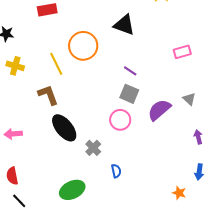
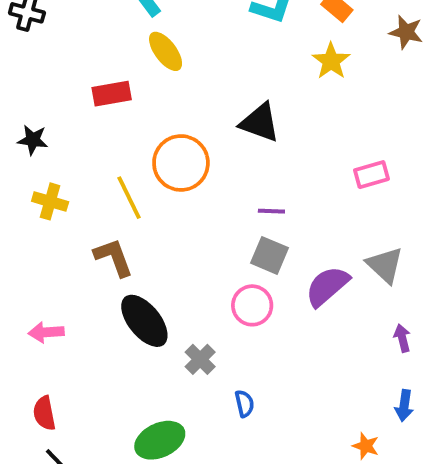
purple line: (130, 71) -> (271, 211), turned -32
gray triangle: (189, 99) -> (385, 265), size x1.5

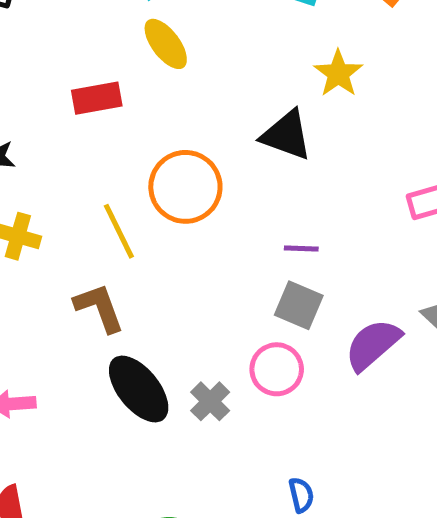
yellow star: (331, 61) -> (338, 73), moved
gray cross: (200, 359) -> (210, 401), moved
blue semicircle: (244, 404) -> (301, 495), moved

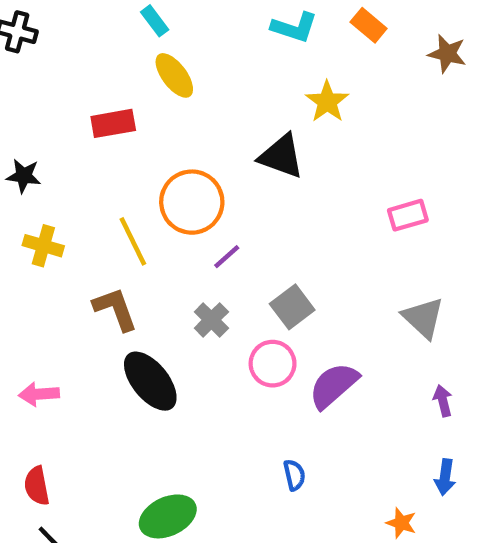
purple line: (301, 248) -> (227, 257), moved, turned -44
gray square: (299, 305) -> (292, 307), turned 30
purple semicircle: (373, 345) -> (334, 385), moved
gray cross: (210, 401) -> (211, 320), moved

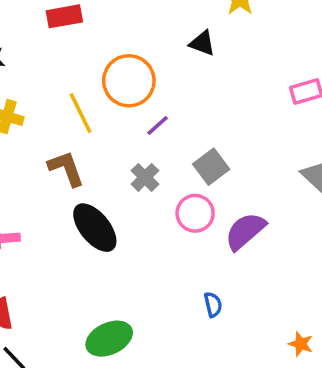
black triangle: (281, 156) -> (202, 43), size x0.7

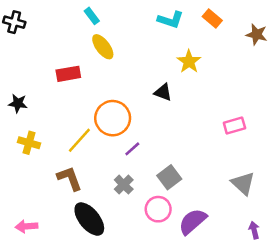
yellow line: (80, 113) -> (79, 140), turned 68

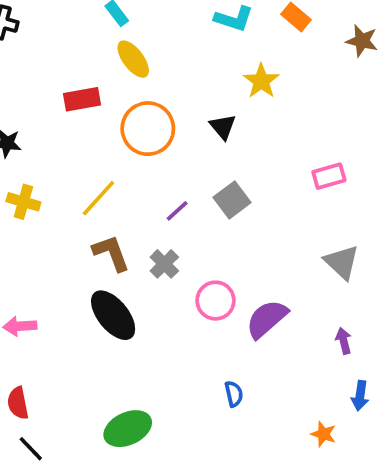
black triangle: (163, 92) -> (223, 127), turned 30
orange circle: (113, 118) -> (148, 129), moved
gray square: (169, 177) -> (232, 200), moved
brown L-shape: (70, 178) -> (111, 253), moved
purple arrow: (254, 230) -> (344, 341), moved

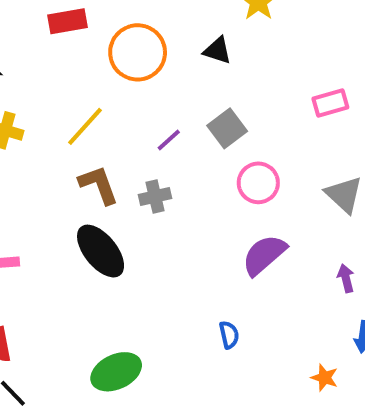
black triangle: (223, 127) -> (217, 50), turned -32
gray cross: (164, 264) -> (155, 197), turned 32
pink circle: (216, 301) -> (258, 183), moved

